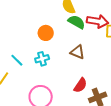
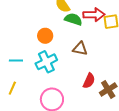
cyan cross: (42, 59) -> (46, 62), size x1.5
cyan line: (17, 60) -> (16, 61), moved, turned -32

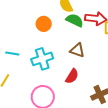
orange circle: (45, 36) -> (44, 24), moved
red semicircle: (89, 81) -> (72, 76), moved

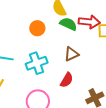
brown triangle: (77, 50) -> (72, 54), turned -42

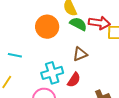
orange circle: (37, 28) -> (47, 27), size x1.5
cyan cross: (37, 63) -> (52, 73), moved

